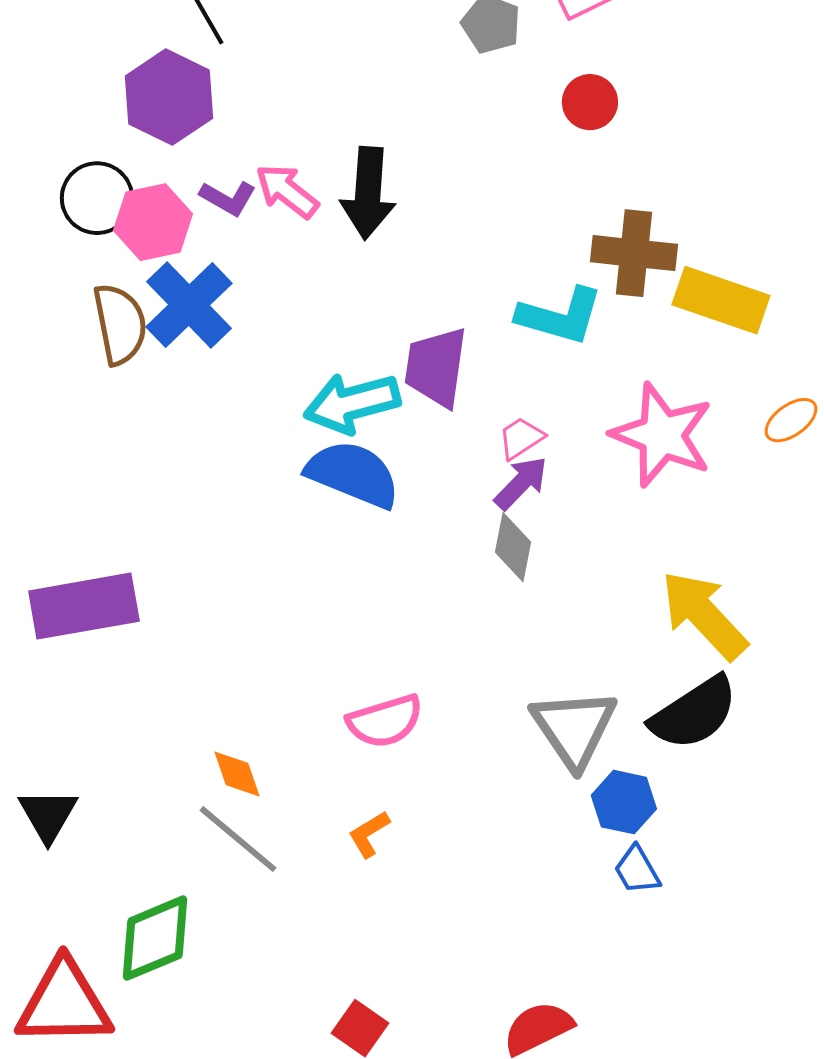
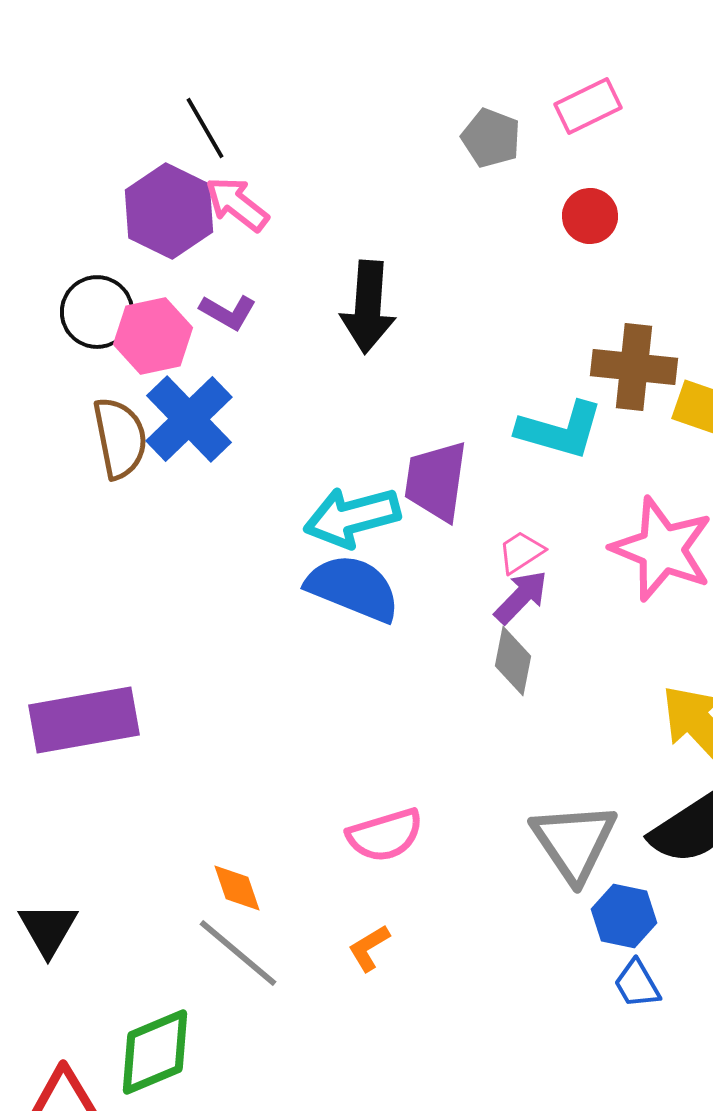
pink arrow: (287, 191) -> (237, 204), moved

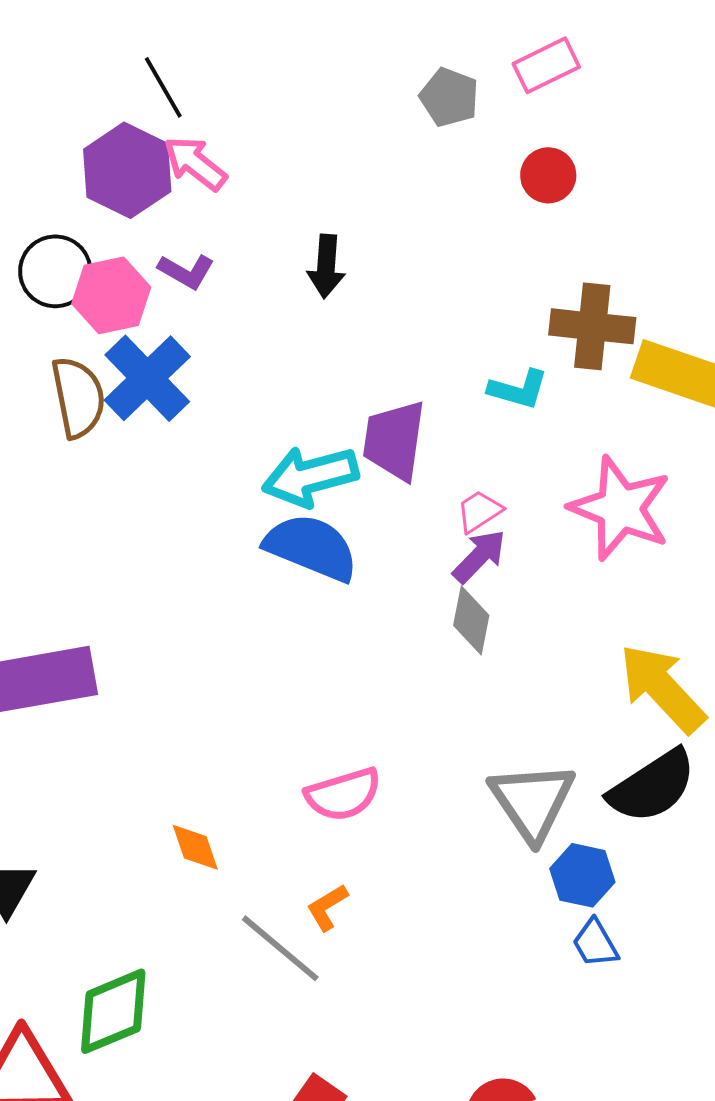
black arrow: (368, 307) -> (326, 266), size x0.7
cyan L-shape: (560, 430) -> (518, 389), size x0.7
gray line: (238, 953) -> (280, 948), moved

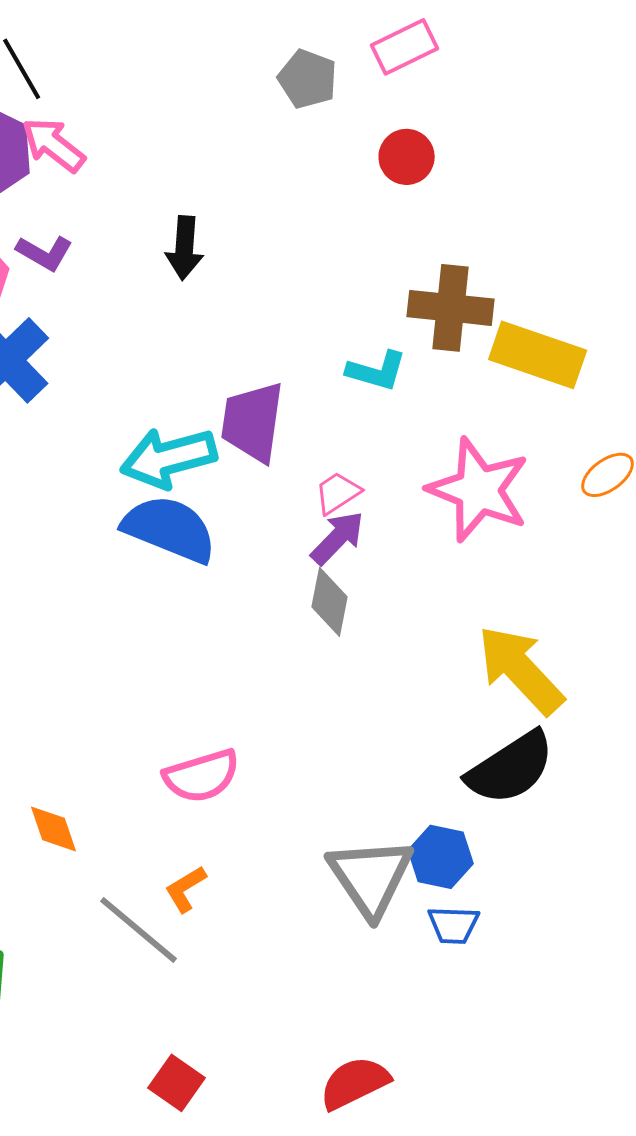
gray triangle: (532, 801) -> (371, 877), moved
blue trapezoid: (595, 943) -> (454, 925), turned -58

